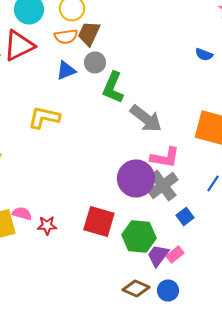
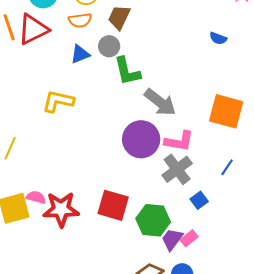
brown trapezoid: (89, 34) -> (119, 17), moved
green L-shape: (113, 88) -> (127, 71), turned -36
purple circle: (136, 178) -> (141, 139), moved
red star: (47, 226) -> (61, 209), size x1.8

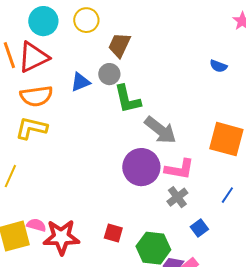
orange semicircle: (80, 20) -> (36, 96), moved, size x1.4
yellow L-shape: (58, 101) -> (31, 128), moved
gray cross: (177, 169) -> (177, 197), size x0.7
red square: (113, 205) -> (113, 233), size x0.6

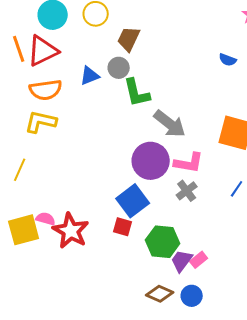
blue square: (199, 228) -> (133, 201), moved, size x1.8
red star: (61, 237) -> (71, 231), turned 30

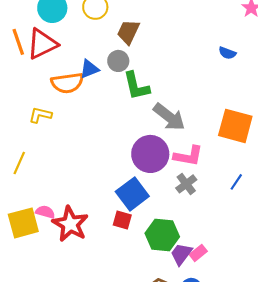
orange semicircle: (46, 90) -> (67, 83), moved
yellow L-shape: (41, 122) -> (40, 115), size x0.7

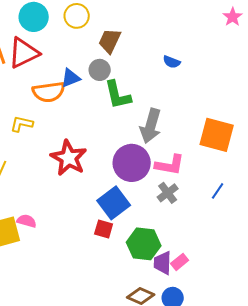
blue semicircle: (227, 53) -> (172, 62), moved
gray arrow: (169, 117) -> (151, 126), turned 68
red star: (70, 224) -> (69, 158), moved
purple trapezoid: (181, 254) -> (163, 263), turned -35

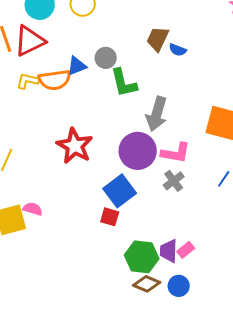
brown trapezoid: (110, 41) -> (158, 39), moved
yellow L-shape: (22, 124) -> (28, 81), moved
green hexagon: (144, 244) -> (142, 257), moved

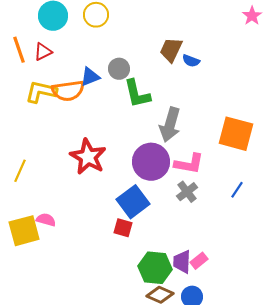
red triangle: (30, 41) -> (43, 52), size x0.6
yellow L-shape: (28, 81) -> (41, 92), size x1.4

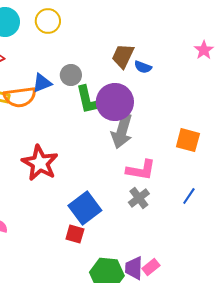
pink star: (252, 16) -> (204, 50), moved
orange square: (236, 134) -> (188, 140), size x0.7
purple circle: (151, 162) -> (115, 102), moved

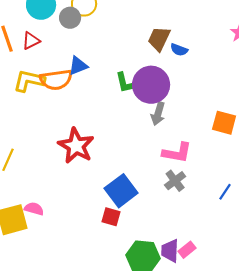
gray circle: (71, 75) -> (70, 18), moved
green L-shape: (89, 100) -> (125, 83), size x0.7
gray arrow: (122, 131) -> (158, 114), size x0.7
blue line: (189, 196) -> (225, 192), moved

